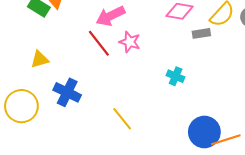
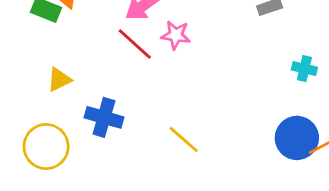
cyan cross: (176, 76) -> (304, 69), moved

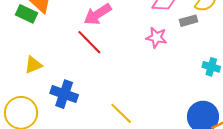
pink star: (176, 35) -> (156, 38), moved

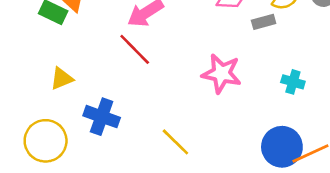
pink star: (156, 38) -> (222, 73), moved, size x1.4

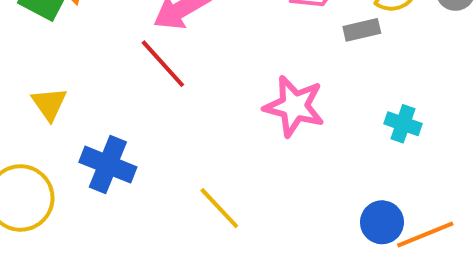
yellow triangle: (62, 79) -> (49, 104), turned -45
blue circle: (282, 147) -> (382, 222), size x0.7

